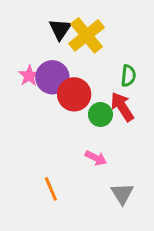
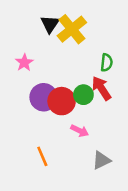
purple circle: (52, 77) -> (44, 97), moved
red circle: (74, 94) -> (62, 101), moved
gray triangle: (122, 194) -> (101, 160), turned 36

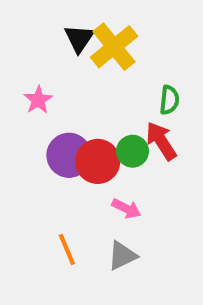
gray triangle: (101, 160) -> (122, 256), moved

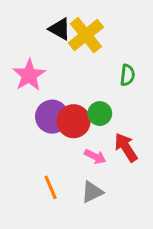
black triangle: (79, 39) -> (60, 29), turned -35
pink star: (38, 100) -> (29, 75), size x1.5
red arrow: (161, 141) -> (126, 147), moved

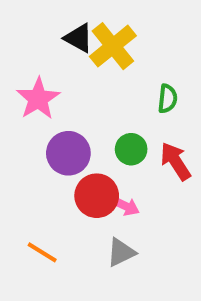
red circle: (74, 121) -> (97, 196), moved
red arrow: (126, 147) -> (176, 161), moved
orange line: (51, 187) -> (42, 252), moved, turned -35

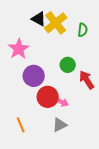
green semicircle: (168, 99) -> (83, 30), moved
green circle: (131, 149) -> (68, 65), moved
orange line: (42, 252) -> (21, 125), turned 35

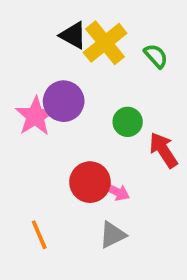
green semicircle: (83, 30) -> (156, 56), turned -48
pink star: (19, 49) -> (35, 116), moved
purple circle: (34, 76) -> (64, 101), moved

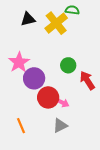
black triangle: (73, 35) -> (28, 19), moved, turned -42
green semicircle: (156, 56) -> (72, 10), moved, turned -40
purple circle: (64, 101) -> (34, 78), moved

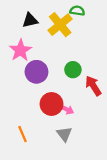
pink star: (19, 62) -> (20, 50), moved
purple circle: (34, 78) -> (36, 72), moved
gray triangle: (60, 126) -> (64, 134), turned -42

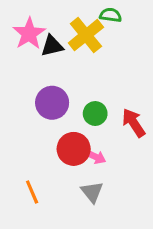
black triangle: (30, 20) -> (52, 46), moved
pink star: (20, 50) -> (29, 34), moved
green circle: (73, 70) -> (95, 114), moved

